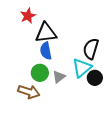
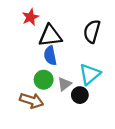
black semicircle: (91, 49) -> (92, 31), moved
black circle: (95, 78) -> (80, 95), moved

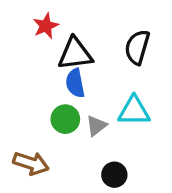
cyan triangle: (90, 74) -> (134, 111), turned 40
black circle: (80, 95) -> (114, 175), moved
brown arrow: (32, 101) -> (31, 163), moved

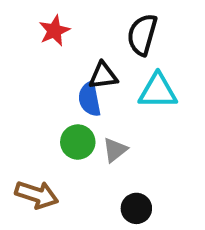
black semicircle: (137, 47) -> (142, 35), moved
black triangle: (75, 54) -> (103, 76), moved, size x0.7
cyan triangle: (134, 111) -> (158, 91), moved

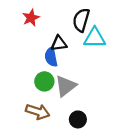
cyan triangle: (158, 91) -> (95, 38), moved
gray triangle: (115, 150) -> (66, 86), size x1.5
brown arrow: (37, 195) -> (38, 112), moved

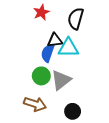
red star: (31, 18) -> (41, 12), moved
cyan triangle: (95, 38) -> (68, 48), moved
blue semicircle: (51, 57) -> (48, 53), turned 30

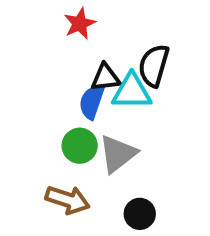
black semicircle: (76, 19) -> (154, 66), moved

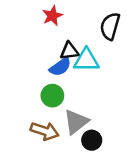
black semicircle: (154, 66) -> (110, 26), moved
blue semicircle: (92, 102) -> (60, 67), turned -145
gray triangle: (118, 154) -> (76, 122), moved

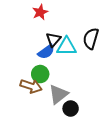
black semicircle: (110, 26) -> (91, 39), moved
black triangle: (69, 51) -> (53, 40), turned -42
brown arrow: (45, 131) -> (31, 86), moved

